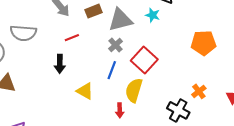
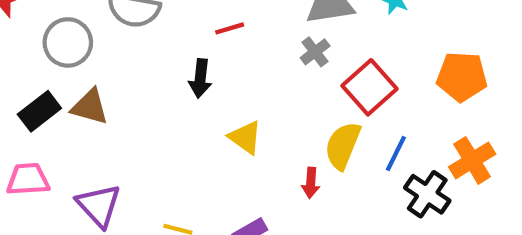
orange pentagon: (204, 43) -> (462, 77), moved
blue line: (112, 70) -> (396, 154), moved
orange cross: (199, 91) -> (472, 160), size x1.5

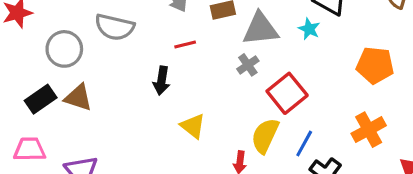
orange pentagon: (462, 77) -> (375, 65), moved
orange cross: (472, 160) -> (369, 130), moved

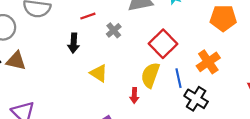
gray cross: (248, 65) -> (114, 30), moved
orange cross: (369, 130) -> (208, 62), moved
blue line: (304, 144) -> (178, 78), turned -36

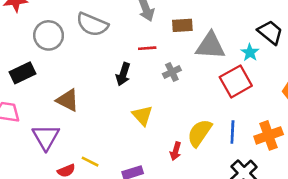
red square: (163, 44) -> (236, 81), moved
brown triangle: (16, 61) -> (68, 100), moved
blue line: (178, 78) -> (232, 132), moved

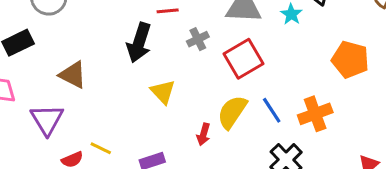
black arrow: (123, 74) -> (139, 43), size x1.4
red square: (236, 81) -> (244, 59), moved
blue line: (232, 132) -> (272, 110), turned -35

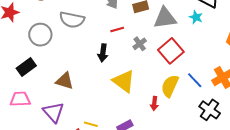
black arrow: (139, 43) -> (103, 53), size x0.7
yellow triangle: (163, 92) -> (124, 81), size x1.4

